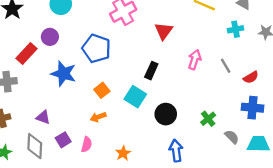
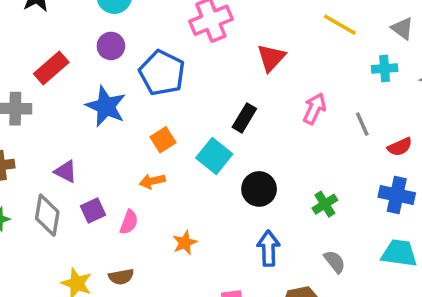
purple circle: (50, 37) -> (111, 46), moved
gray semicircle: (232, 137) -> (335, 262), moved

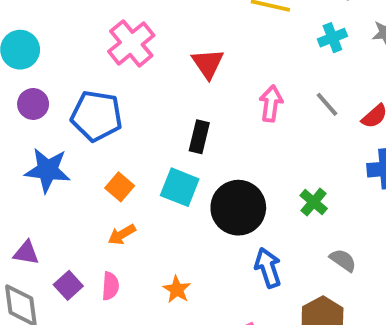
black circle: (259, 189) -> (238, 208), size x1.4

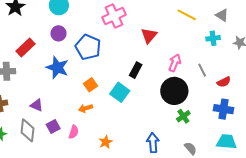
black circle: (238, 208) -> (174, 91), moved

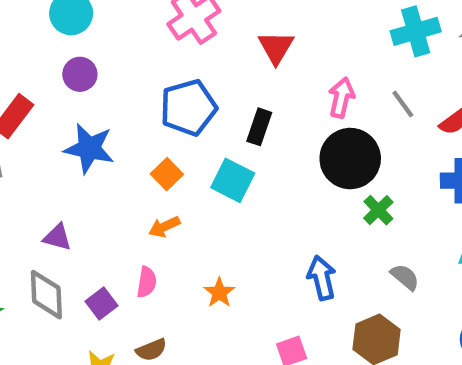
cyan cross: (213, 38) -> (416, 31), size x1.5
blue pentagon: (88, 47) -> (188, 108), moved, turned -30
purple square: (53, 126) -> (101, 303), moved

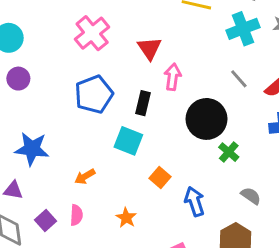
pink arrow: (341, 98) -> (173, 77), moved
blue star: (89, 148) -> (32, 149), moved
orange square: (167, 174) -> (160, 177), moved
purple square: (101, 303) -> (46, 221), moved

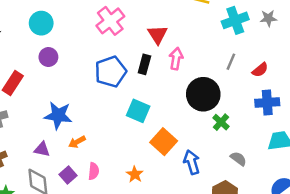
gray line: (239, 79) -> (231, 62), turned 63
black rectangle: (143, 103) -> (144, 64), moved
orange arrow: (85, 177) -> (77, 142), moved
orange square: (160, 177) -> (164, 142), size x1.5

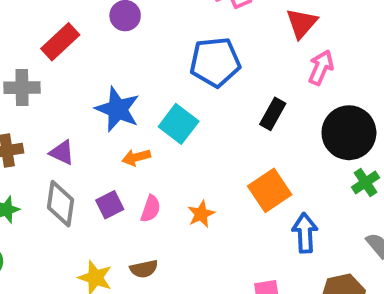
black rectangle: (144, 64) -> (273, 114), moved
cyan square: (138, 111) -> (179, 124), moved
purple triangle: (42, 149) -> (62, 153), moved
orange star: (135, 174) -> (201, 214), moved

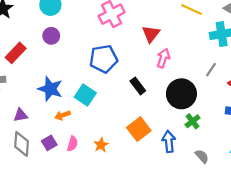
black rectangle: (273, 114) -> (138, 86), turned -63
purple triangle: (62, 153) -> (21, 115), turned -32
blue arrow: (305, 233) -> (169, 141), moved

